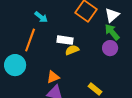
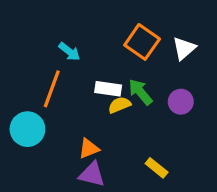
green arrow: (112, 32) -> (140, 92), moved

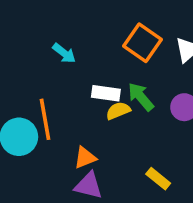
orange line: (52, 89) -> (45, 119), moved, turned -30

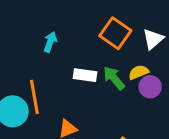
cyan arrow: (64, 53) -> (50, 42), turned -108
yellow semicircle: (118, 111) -> (139, 72), moved

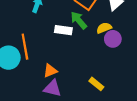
green arrow: (114, 78) -> (79, 20), moved

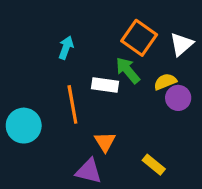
orange line: (25, 47) -> (72, 104), moved
orange triangle: (50, 71) -> (105, 142), moved, turned -40

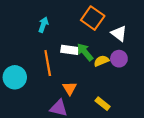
white triangle: (181, 44) -> (119, 33), moved, turned -42
green arrow: (128, 70) -> (85, 52), moved
yellow semicircle: (165, 82) -> (101, 61), moved

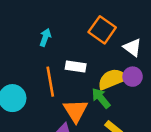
green arrow: (85, 52) -> (101, 98), moved
yellow semicircle: (101, 61) -> (112, 79), size x1.6
orange triangle: (70, 88) -> (76, 111), size x1.5

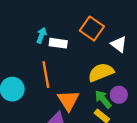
white rectangle: (76, 66) -> (58, 43), moved
purple circle: (133, 77) -> (119, 95), moved
green arrow: (101, 98) -> (103, 99), moved

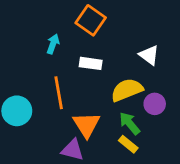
orange square: (92, 29) -> (91, 20), moved
white rectangle: (58, 43) -> (91, 63), moved
purple circle: (119, 95) -> (155, 104), moved

